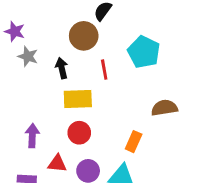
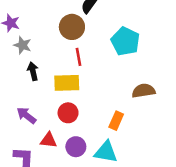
black arrow: (62, 68) -> (33, 71), moved
red line: (104, 70) -> (78, 57), moved
purple arrow: (32, 136) -> (26, 115), turned -54

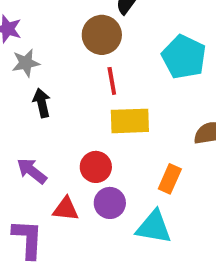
gray star: (22, 45) -> (26, 63), turned -30
yellow rectangle: (67, 83) -> (130, 121), moved
purple circle: (76, 147) -> (110, 203), moved

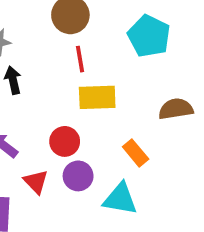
orange rectangle: (170, 179) -> (136, 153), turned -64
red triangle: (66, 209) -> (36, 182), turned 40

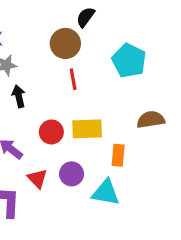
yellow rectangle: (97, 97) -> (87, 129), moved
red circle: (65, 141) -> (51, 132), moved
orange rectangle: (136, 153) -> (118, 155), turned 45

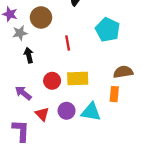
brown circle: (65, 43) -> (41, 17), moved
orange rectangle: (118, 155) -> (114, 94), moved
cyan triangle: (106, 193) -> (91, 112), moved

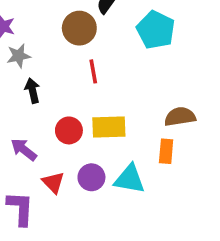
brown circle: (41, 17) -> (79, 28), moved
cyan pentagon: (108, 30) -> (156, 30), moved

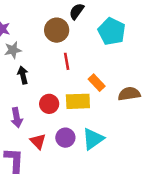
purple arrow: (24, 150) -> (17, 118), turned -138
orange rectangle: (166, 151) -> (97, 83), moved, turned -48
cyan triangle: (130, 179) -> (93, 139), turned -45

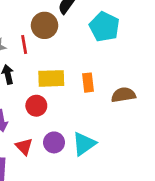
red line: (67, 61) -> (24, 44), moved
orange rectangle: (97, 83) -> (88, 83), turned 36
yellow rectangle: (78, 101) -> (51, 78), moved

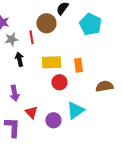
brown semicircle: (123, 95) -> (104, 86), moved
red circle: (36, 106) -> (59, 82), moved
purple circle: (54, 142) -> (53, 120), moved

